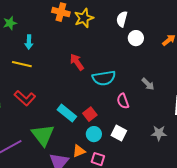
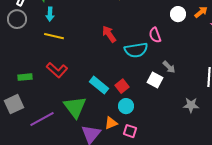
white circle: (136, 38) -> (178, 14), moved
cyan arrow: (29, 42) -> (50, 14), moved
gray arrow: (148, 84) -> (169, 67), moved
pink semicircle: (123, 101) -> (155, 35), moved
white square: (119, 133) -> (155, 80), moved

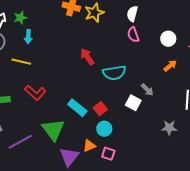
orange arrow: (201, 12) -> (170, 66), moved
white circle: (178, 14) -> (168, 39), moved
pink semicircle: (155, 35) -> (133, 35), moved
yellow line: (54, 36) -> (21, 62), moved

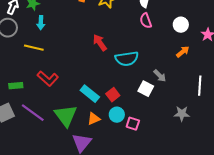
purple line: (20, 142) -> (33, 113), moved, turned 65
orange triangle: (89, 146) -> (94, 119), moved
pink square: (108, 154) -> (133, 124), moved

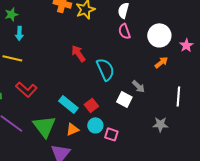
white circle: (181, 25) -> (159, 35), size x1.5
cyan semicircle: (127, 59) -> (105, 69), turned -105

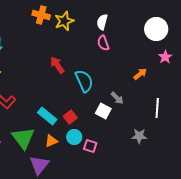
white circle: (159, 35) -> (156, 29), moved

